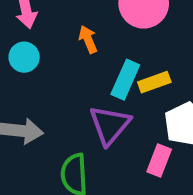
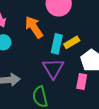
orange arrow: (88, 39) -> (34, 27), size x1.6

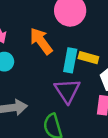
yellow rectangle: (72, 42) -> (88, 58), turned 49

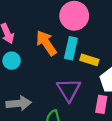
cyan rectangle: (70, 60) -> (71, 48), moved

